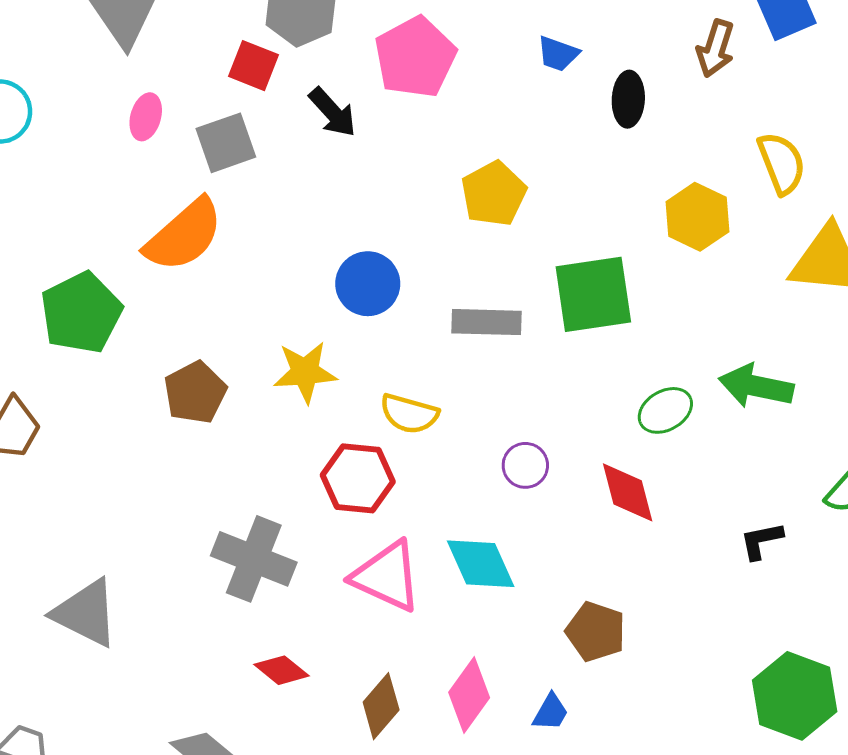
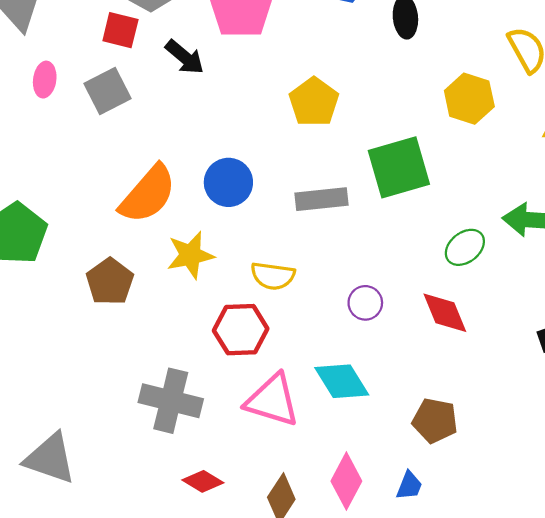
orange semicircle: (184, 235) -> (148, 194), moved

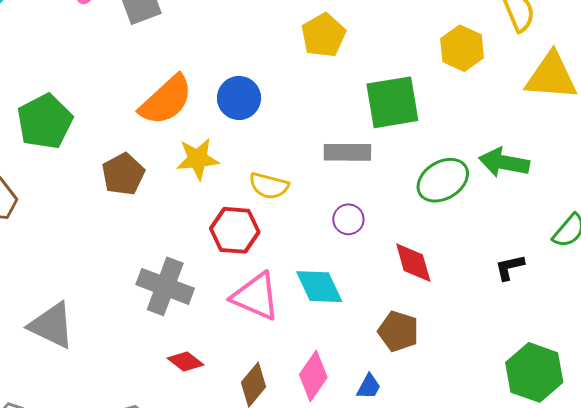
gray rectangle: (322, 199) -> (347, 152), moved
green ellipse: (465, 247) -> (443, 180), size x1.4
red diamond: (445, 313) -> (413, 263), moved

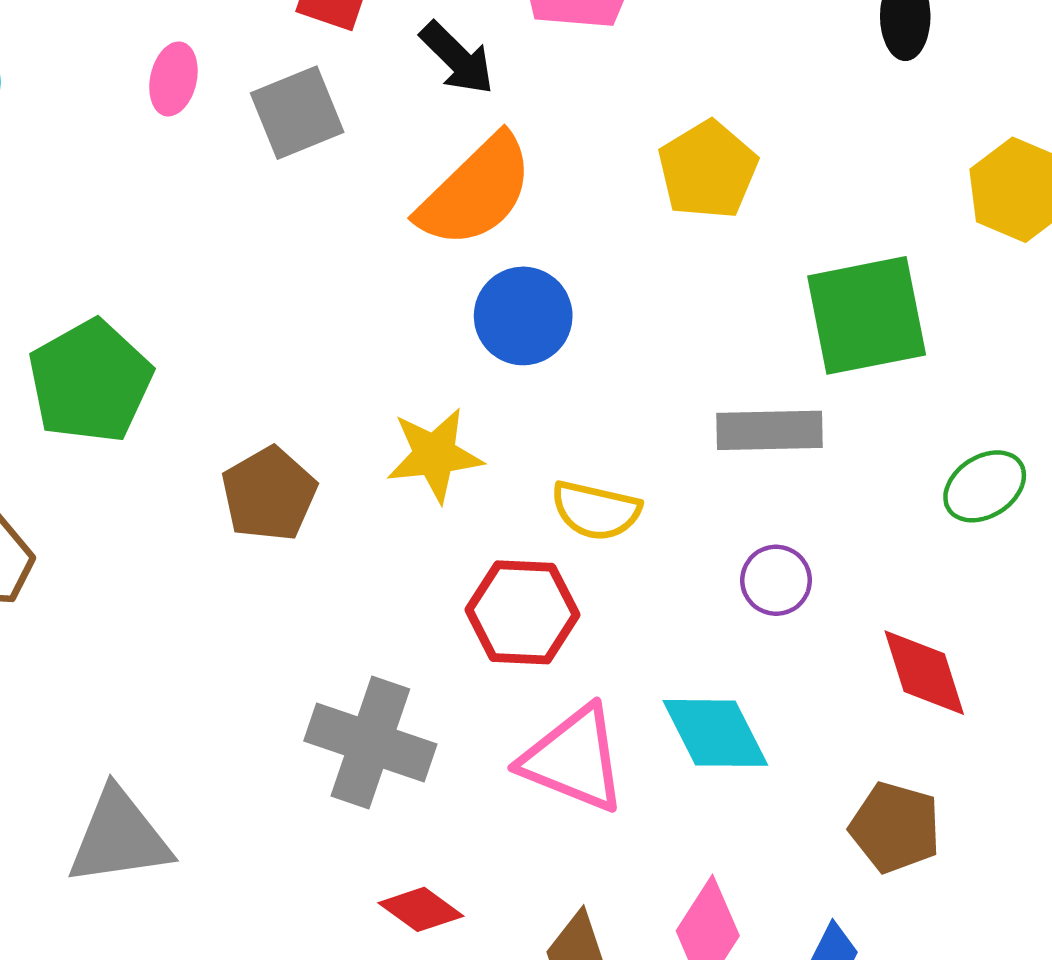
orange semicircle: (166, 100) -> (476, 191), moved
green ellipse: (443, 180) -> (985, 486), size x0.7
gray triangle: (52, 325) -> (119, 837), turned -32

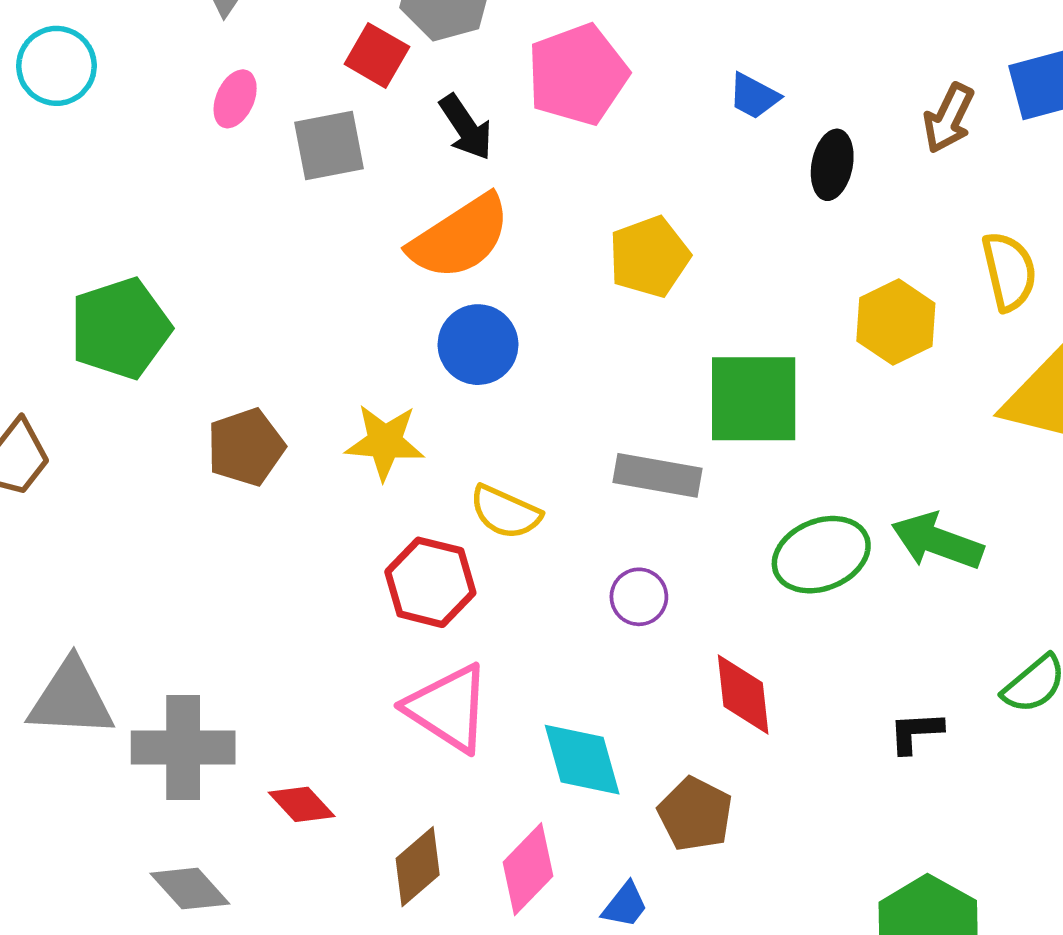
green ellipse: (985, 486) -> (821, 555), size x1.4
cyan diamond: (715, 733) -> (582, 760), moved
gray cross: (370, 743) -> (183, 747), moved, turned -30

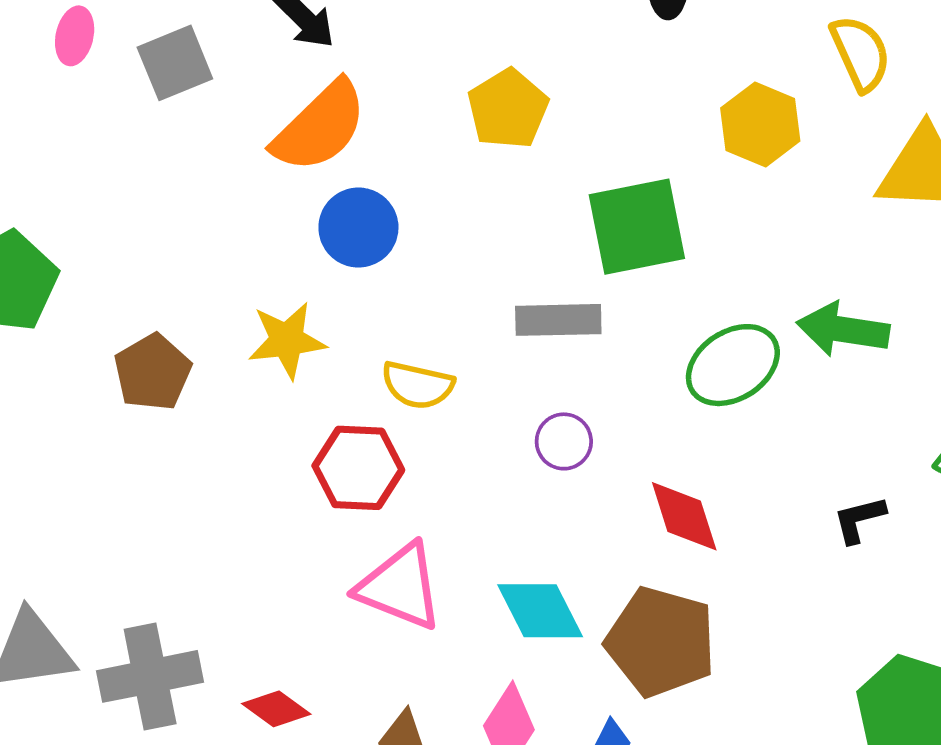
brown pentagon: (695, 814) -> (661, 642), size x1.5

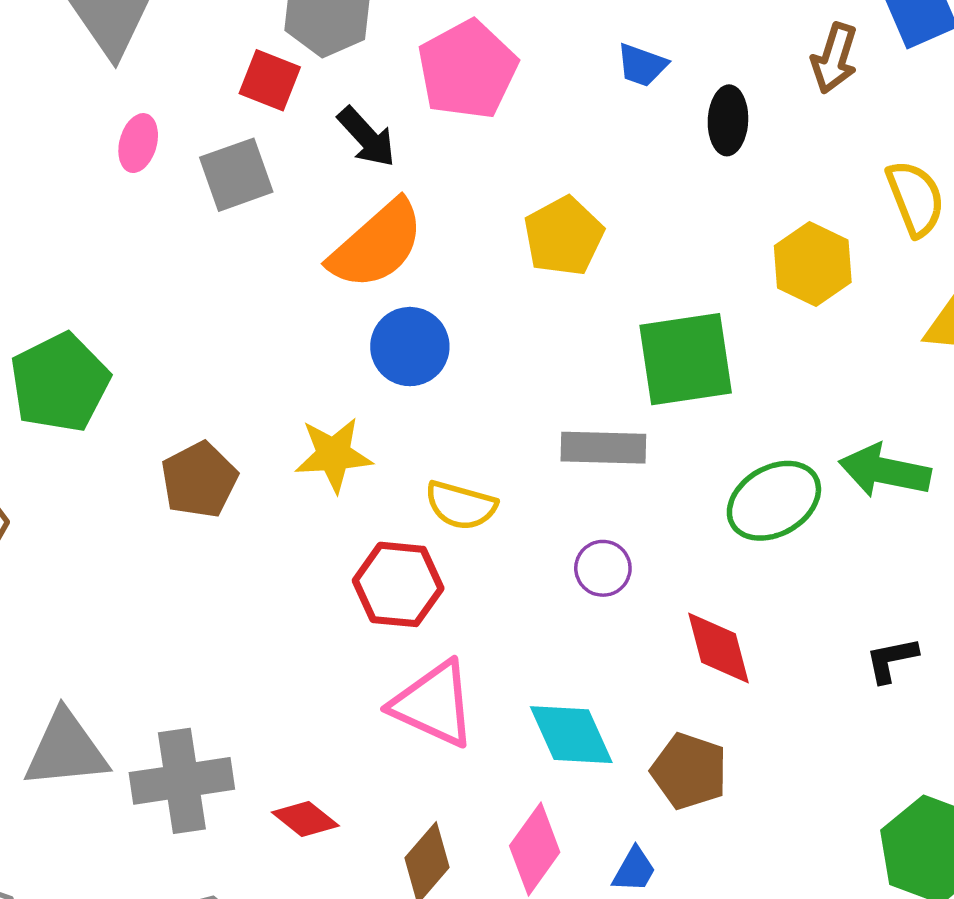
brown pentagon: (661, 642) -> (689, 771), size x0.7

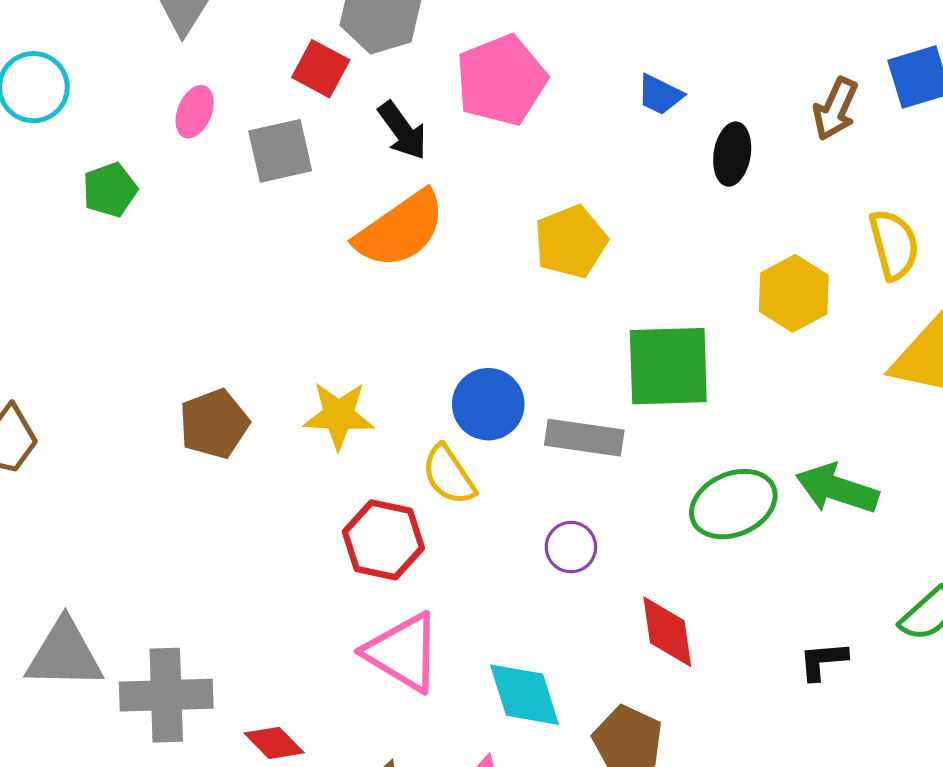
blue circle: (410, 347) -> (488, 404), moved
green pentagon: (60, 383) -> (110, 190), moved, size x0.6
yellow semicircle: (461, 505) -> (449, 475), turned 34

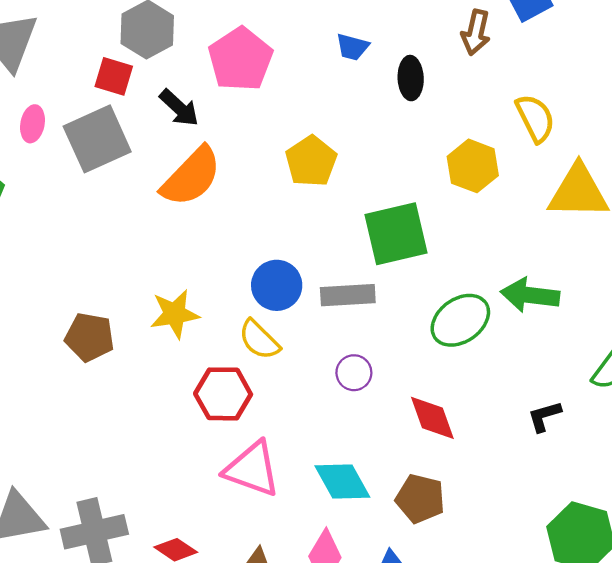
gray square: (280, 151) -> (97, 139), size x1.4
brown pentagon: (214, 424) -> (90, 337), turned -30

